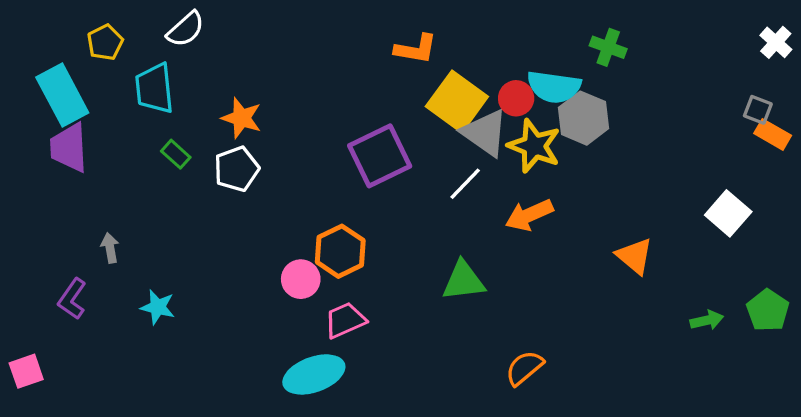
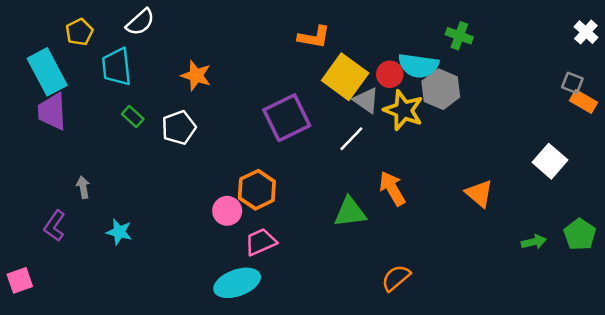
orange star: (242, 118) -> (196, 76), moved
gray triangle: (485, 133) -> (366, 100), size x0.7
orange arrow: (529, 215) -> (392, 188), moved, turned 84

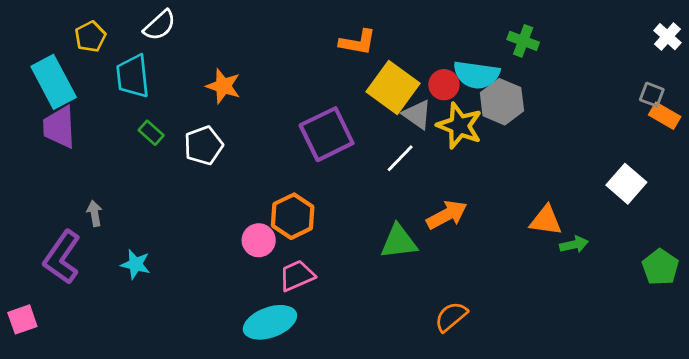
orange arrow: (392, 188) -> (447, 215), turned 92
orange triangle: (479, 193) -> (546, 220), turned -32
purple L-shape: (55, 226) -> (62, 257), size x1.5
green arrow: (534, 242) -> (574, 245), moved

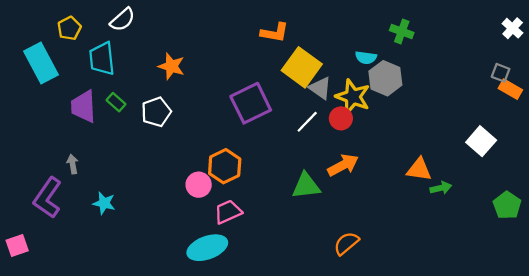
cyan semicircle: (476, 75) -> (366, 58), size x0.6
red circle: (444, 85) -> (341, 118), moved
purple trapezoid: (59, 127) -> (83, 106), moved

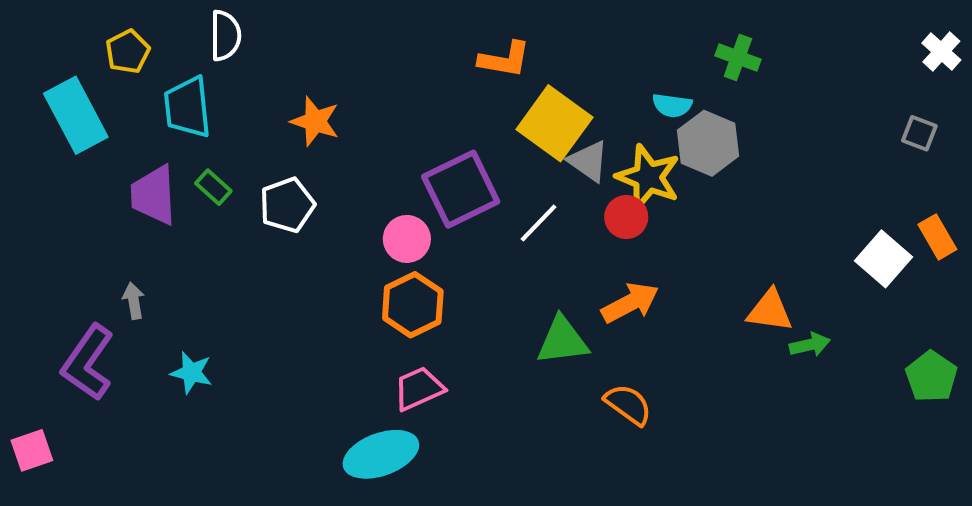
white semicircle: (123, 20) -> (225, 36), turned -48
orange rectangle: (510, 89) -> (937, 237), moved, turned 30
white line: (307, 122) -> (538, 223), moved
pink circle: (199, 185) -> (407, 239), moved
orange semicircle: (346, 243) -> (628, 404), moved, turned 76

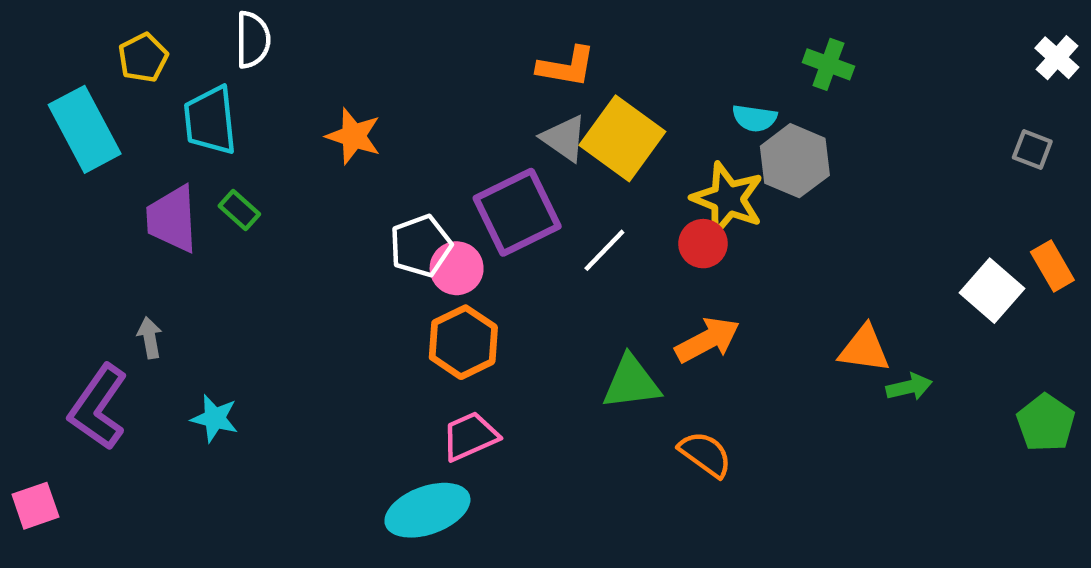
gray triangle: (588, 161) -> (564, 138), moved
white pentagon: (287, 205) -> (421, 246), moved

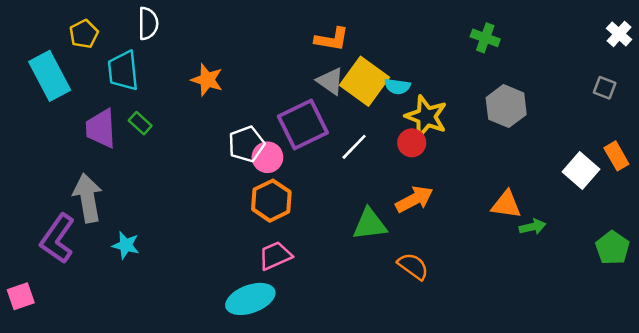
cyan semicircle: (755, 118) -> (397, 86), moved
gray hexagon: (795, 161) -> (506, 106), moved
gray arrow: (150, 338) -> (88, 198), size x2.0

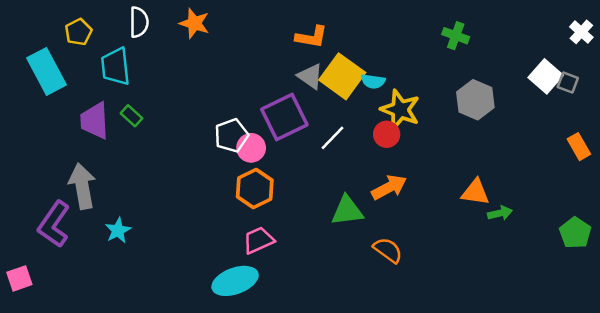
orange star: (207, 80) -> (194, 23), moved
white square: (581, 170) -> (546, 76), moved
cyan star: (126, 245) -> (118, 230), turned 30

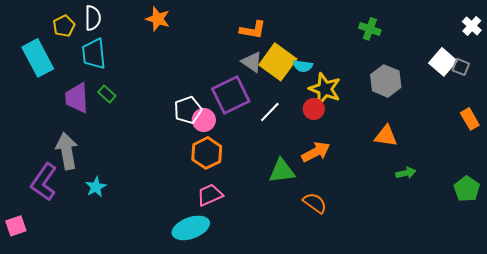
white semicircle: (139, 22) -> (93, 18), moved
orange triangle: (475, 192) -> (386, 136), moved

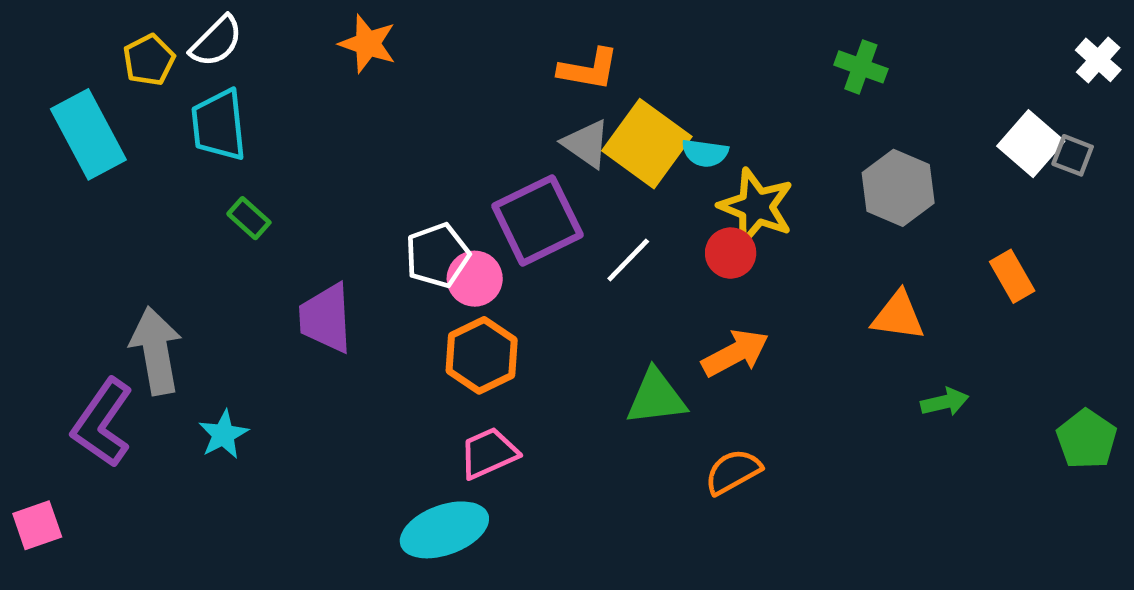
white semicircle: (93, 18) -> (216, 41), turned 45
purple trapezoid: (77, 98) -> (326, 318), moved
orange rectangle: (470, 119) -> (1012, 276), moved
orange semicircle: (315, 203) -> (733, 472), turned -65

